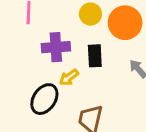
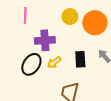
black rectangle: (95, 56) -> (80, 59), moved
black ellipse: (44, 99) -> (31, 64), moved

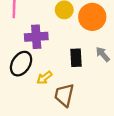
yellow arrow: (54, 62) -> (44, 78), moved

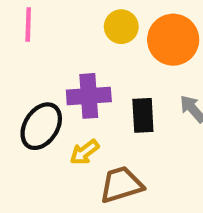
purple cross: (36, 37) -> (89, 96), moved
brown trapezoid: (64, 95) -> (121, 185), turned 60

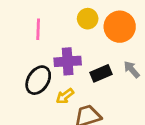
pink line: (28, 25) -> (38, 29), moved
black rectangle: (143, 115) -> (101, 73), turned 70

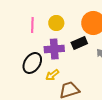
yellow circle: (88, 19) -> (56, 23), moved
black rectangle: (101, 73) -> (79, 43), moved

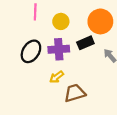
pink line: (32, 25) -> (35, 12), moved
black ellipse: (32, 63) -> (31, 51), moved

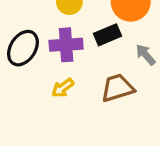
brown trapezoid: (75, 93) -> (117, 88), moved

